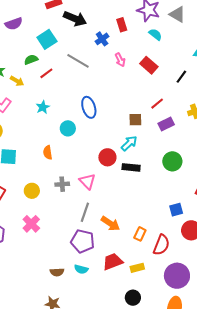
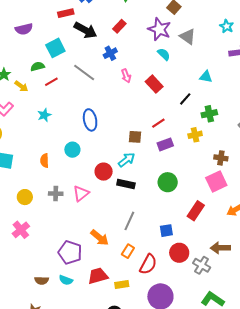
red rectangle: (122, 25) -> (119, 26), moved, turned 56
cyan circle: (68, 128) -> (72, 150), moved
pink triangle: (87, 181) -> (81, 193), turned 30
gray line: (85, 212) -> (129, 221), moved

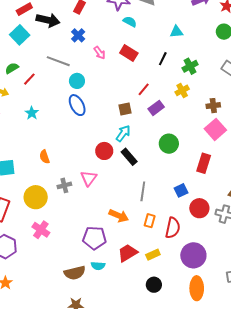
cyan square: (55, 48) -> (20, 35), moved
cyan circle: (72, 150) -> (77, 81), moved
black rectangle: (126, 184) -> (129, 157), turned 54
yellow circle: (25, 197) -> (36, 197), size x1.5
brown semicircle: (42, 280) -> (75, 273), size x1.5

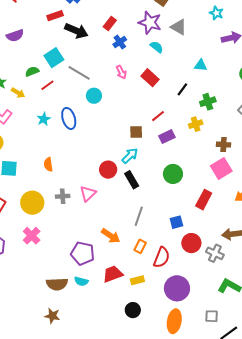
cyan square: (20, 35) -> (54, 58), moved
blue cross: (78, 35) -> (120, 42), moved
blue ellipse: (77, 105) -> (69, 118), moved

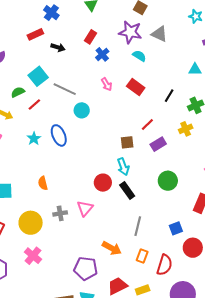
black arrow: (76, 31) -> (58, 47), size x0.6
cyan triangle: (201, 65) -> (195, 69), moved
cyan arrow: (130, 156) -> (123, 167), turned 120

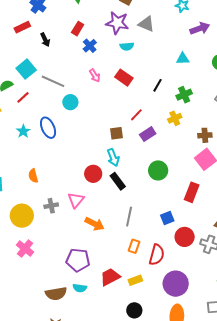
black arrow: (58, 47) -> (45, 40), turned 48
cyan semicircle: (139, 56) -> (127, 46), turned 144
orange arrow: (112, 248) -> (95, 224), moved

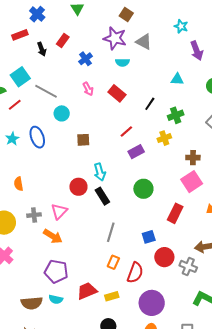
purple arrow: (200, 28) -> (197, 51), turned 84
red rectangle: (78, 29) -> (63, 40), moved
brown square: (117, 133) -> (83, 140), moved
orange arrow: (95, 224) -> (53, 236), moved

